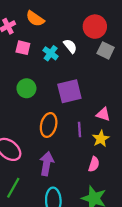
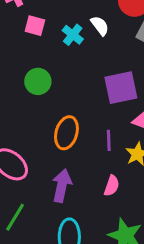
purple square: (69, 91) -> (121, 88), moved
pink semicircle: (94, 164) -> (112, 186), moved

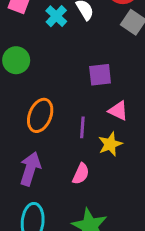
purple square: (121, 88) -> (100, 75), size x0.7

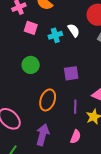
cyan cross: (56, 16) -> (55, 35), turned 32
purple square: (100, 75) -> (71, 73), moved

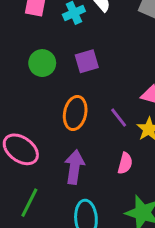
purple square: (71, 73) -> (87, 61), moved
purple line: (75, 107) -> (119, 118), turned -32

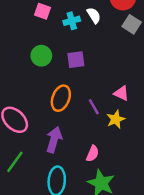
pink semicircle: (125, 163) -> (93, 154), moved

